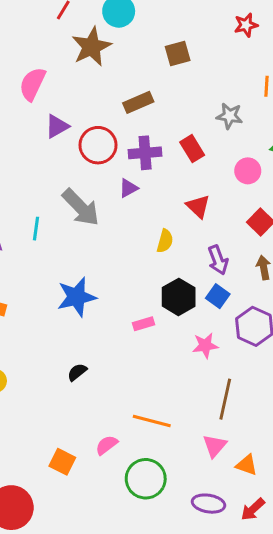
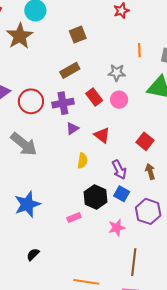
brown rectangle: (138, 102) -> (70, 70), moved
pink circle: (248, 171) -> (119, 100), moved
purple triangle: (128, 188) -> (72, 128), moved

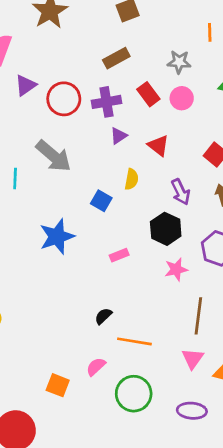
blue square: (122, 194) -> (101, 201), moved
black hexagon: (96, 197) -> (166, 229), moved
black semicircle: (33, 254) -> (103, 316), moved

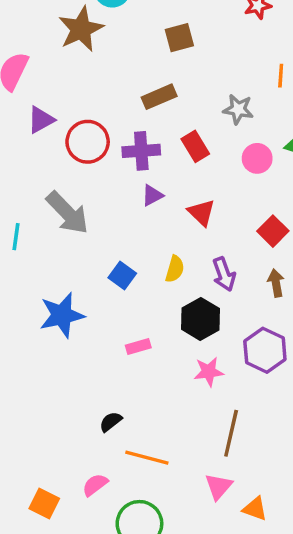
pink circle: (182, 98) -> (257, 158), moved
yellow semicircle: (132, 179) -> (175, 269), moved

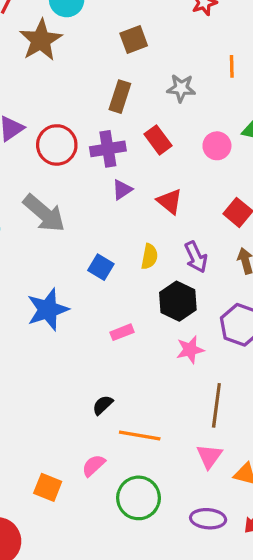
brown rectangle: (159, 97) -> (120, 97), turned -44
gray star: (238, 109) -> (181, 88), moved

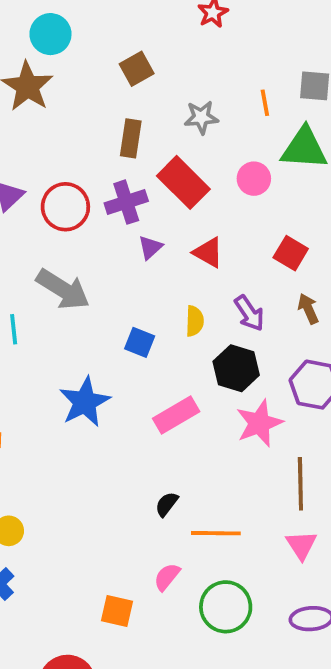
orange line: (232, 66) -> (265, 103), moved
red rectangle: (158, 140) -> (183, 182), size x1.5
pink rectangle: (122, 332) -> (176, 415), size x1.6
pink star: (190, 350) -> (259, 423), size x1.4

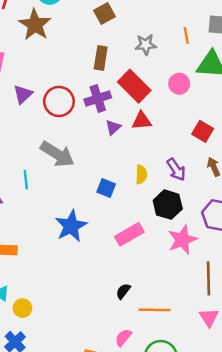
red triangle: (208, 253) -> (142, 121), moved, turned -35

